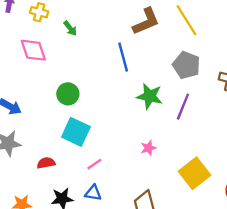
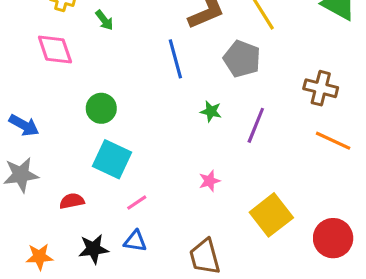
gray pentagon: (186, 65) -> (242, 59), moved
green star: (150, 96) -> (211, 111), size x0.6

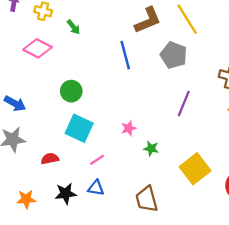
pink diamond: (55, 50) -> (37, 48), turned -44
green star: (211, 111) -> (151, 148), moved
pink star: (209, 181) -> (129, 128), moved

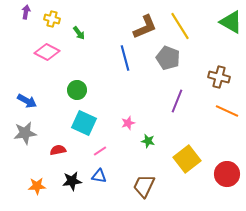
brown trapezoid: (147, 199) -> (144, 186), turned 40

